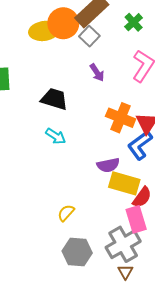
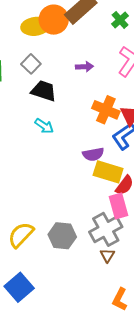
gray square: (89, 36) -> (31, 64), moved
purple arrow: (97, 73) -> (85, 67), turned -60
yellow semicircle: (66, 213) -> (21, 235), moved, size x1.6

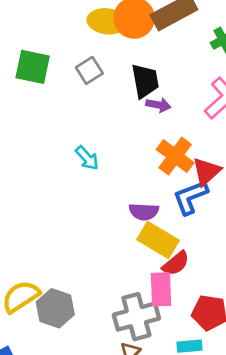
purple arrow: (85, 67) -> (158, 105), moved
black trapezoid: (44, 91) -> (145, 81), moved, turned 48
gray hexagon: (62, 236) -> (55, 308), moved

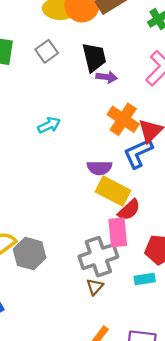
cyan arrow: (87, 158) -> (49, 125), turned -70

